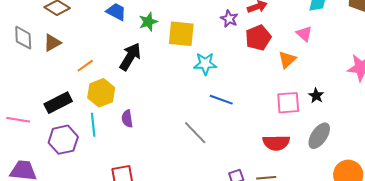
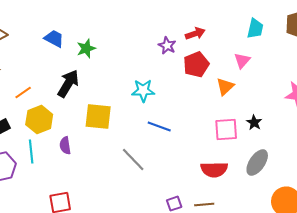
yellow square: (181, 34) -> (98, 117), moved
pink triangle: (304, 34) -> (242, 61), turned 30

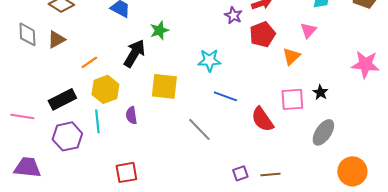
green star: (86, 49) -> (159, 30), moved
red semicircle: (214, 170) -> (262, 119), moved, turned 56

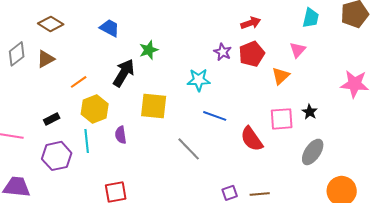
purple star: (233, 15) -> (223, 52), moved
gray diamond: (27, 34) -> (17, 54), turned 55
black rectangle: (62, 99) -> (52, 119), size x0.6

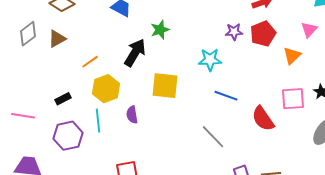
purple star: (223, 52) -> (234, 32), turned -30
gray line: (189, 149) -> (213, 137), moved

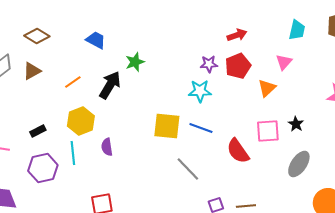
cyan star: (210, 60) -> (200, 91), moved
orange line: (90, 62) -> (73, 82), moved
yellow square: (165, 86) -> (167, 126), moved

